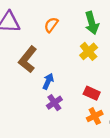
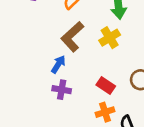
brown L-shape: (28, 59) -> (72, 37), moved
purple cross: (54, 103) -> (62, 90), turned 35

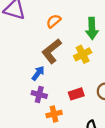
red rectangle: (106, 85) -> (76, 94), turned -56
orange cross: (105, 112) -> (54, 114), moved

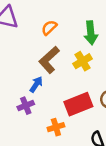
red rectangle: (76, 94) -> (78, 104), size x1.6
purple cross: (39, 95) -> (26, 106), moved, turned -32

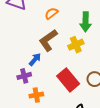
red rectangle: (78, 104) -> (68, 80), turned 65
orange cross: (56, 127) -> (36, 95), moved

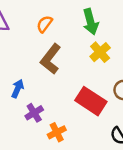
yellow cross: (76, 45) -> (100, 52), moved
blue arrow: (35, 59) -> (18, 89), moved

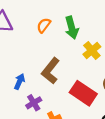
green arrow: (91, 22) -> (72, 28), moved
brown L-shape: (51, 59) -> (50, 71), moved

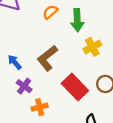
blue arrow: (19, 81) -> (15, 62), turned -77
purple cross: (34, 103) -> (24, 86), turned -35

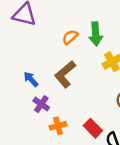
orange semicircle: (50, 12) -> (70, 37), moved
red rectangle: (75, 87) -> (93, 128), moved, size x0.7

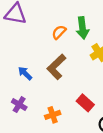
purple cross: (41, 104) -> (19, 105), moved
red rectangle: (93, 128) -> (85, 103), moved

